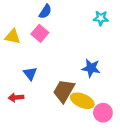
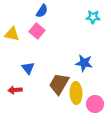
yellow ellipse: (82, 101) -> (76, 93), turned 65

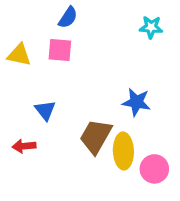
pink square: (37, 31) -> (60, 50), turned -35

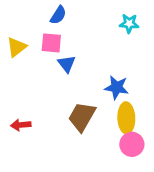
yellow triangle: (19, 55) -> (17, 47), turned -50
blue triangle: (45, 110) -> (67, 64), moved
yellow ellipse: (123, 151) -> (126, 118), moved

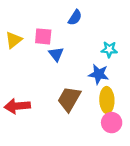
blue semicircle: (58, 15) -> (75, 18), moved
cyan star: (129, 23) -> (109, 49), moved
red arrow: (21, 125) -> (17, 106), size x1.5

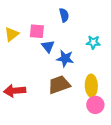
blue semicircle: (75, 18) -> (64, 15), turned -48
blue star: (99, 74) -> (65, 58), moved
brown trapezoid: (69, 99) -> (59, 85), turned 40

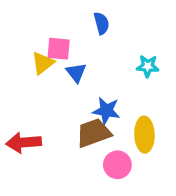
yellow triangle: (12, 34) -> (43, 63), moved
blue star: (65, 58) -> (106, 111), moved
pink circle: (95, 105) -> (117, 165), moved

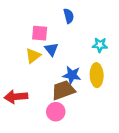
yellow triangle: (43, 63) -> (33, 56), moved
yellow ellipse: (144, 135) -> (97, 75), moved
pink circle: (117, 165) -> (56, 112), moved

